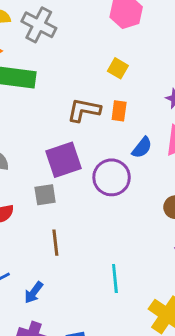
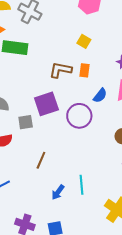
gray square: (45, 195) -> (26, 122), moved
brown line: (55, 243) -> (41, 160), turned 30
blue arrow: (34, 292) -> (58, 192), moved

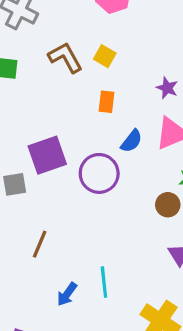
brown L-shape: (60, 70) -> (65, 57), moved, turned 50

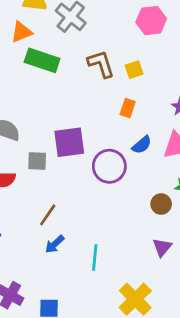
yellow square: (105, 56) -> (134, 70), turned 30
blue arrow: (67, 294) -> (55, 244), moved

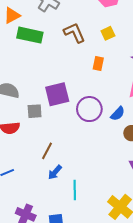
yellow square: (134, 70) -> (108, 33), moved
blue semicircle: (142, 145) -> (118, 114), moved
cyan line: (95, 257) -> (75, 190), moved

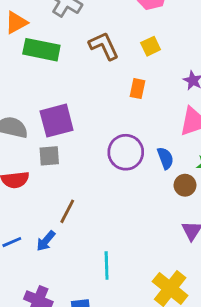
purple square: (57, 94) -> (57, 121), moved
blue semicircle: (118, 114) -> (165, 158), turned -63
blue arrow: (55, 172) -> (46, 241), moved

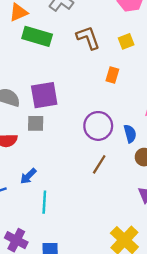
brown line: (67, 211) -> (99, 164), moved
blue arrow: (46, 241) -> (28, 176), moved
cyan line: (107, 265) -> (44, 202), moved

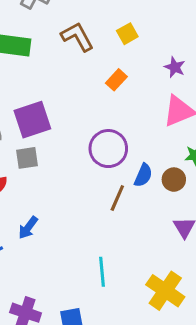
orange rectangle: (112, 75) -> (116, 80), turned 35
blue semicircle: (130, 134) -> (143, 175), moved, turned 48
cyan line: (44, 202) -> (102, 272), moved

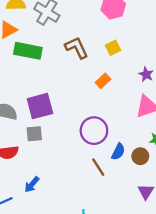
brown line: (117, 198) -> (98, 167), turned -60

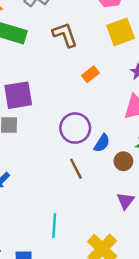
yellow square: (113, 48) -> (121, 32), moved, size x1.6
blue semicircle: (118, 152) -> (102, 143), moved

